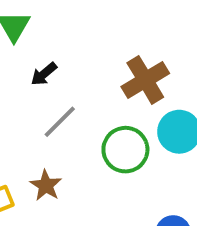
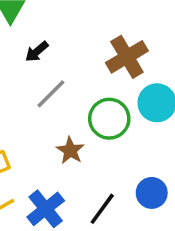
brown star: (46, 185) -> (70, 150), moved

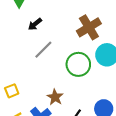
brown star: (70, 150) -> (55, 97), moved

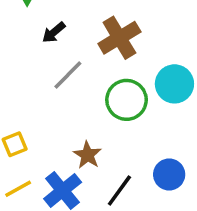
brown cross: (89, 27) -> (119, 38), moved

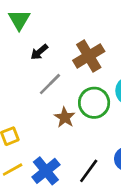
brown star: (87, 155) -> (65, 117), moved

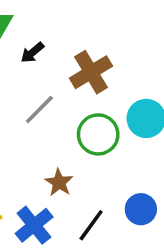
black arrow: (39, 52) -> (32, 53), moved
brown star: (65, 117) -> (59, 182), moved

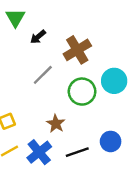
black line: (91, 225) -> (77, 152), turned 35

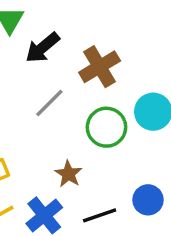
black arrow: (38, 37) -> (42, 48), size x1.5

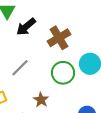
gray line: (49, 103) -> (20, 68), moved

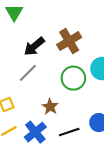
black arrow: (26, 27) -> (34, 46), moved

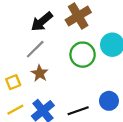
brown star: (50, 107) -> (40, 73), moved

